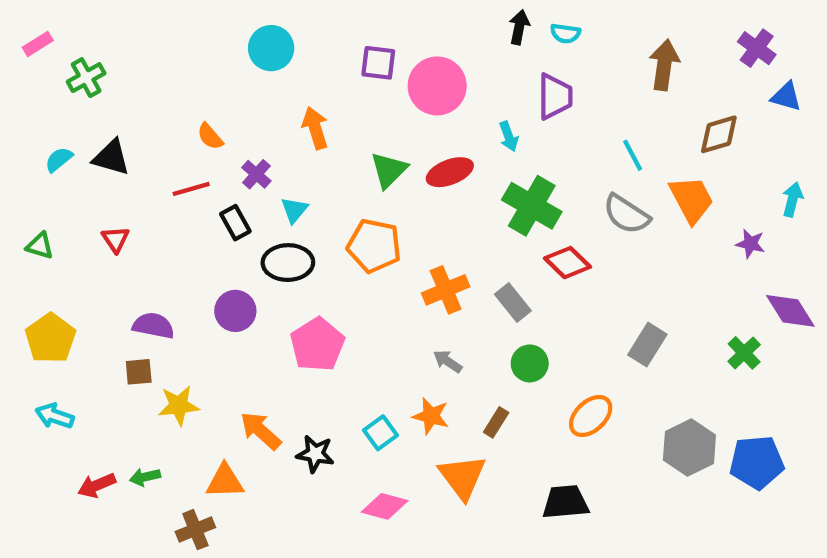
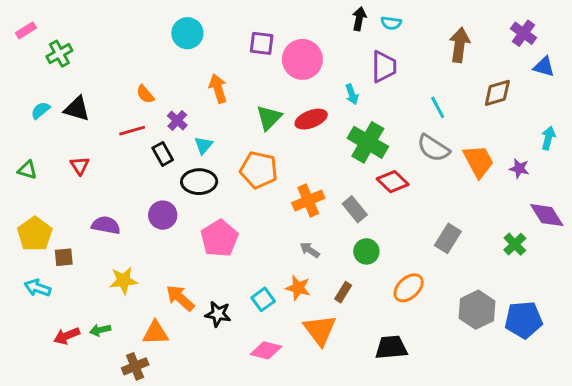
orange trapezoid: (692, 199) -> (478, 161), moved
brown square: (139, 372) -> (64, 257), moved

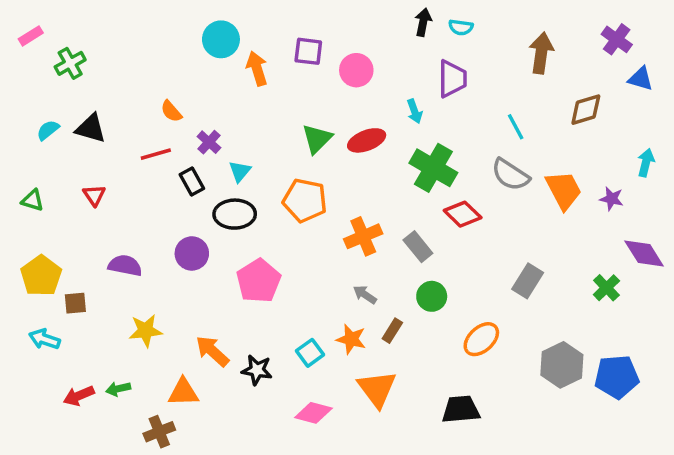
pink circle: (302, 59) -> (356, 70), size x0.7
orange arrow: (218, 88) -> (257, 68), moved
brown rectangle: (343, 292) -> (392, 331), moved

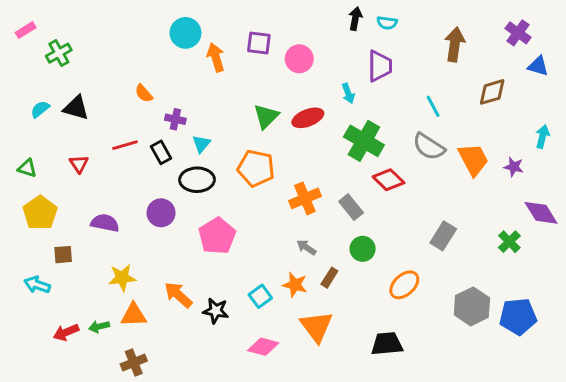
purple cross: (209, 142) -> (175, 119), turned -30
red line: (156, 154) -> (125, 145), moved
yellow pentagon: (41, 276) -> (40, 213), moved
orange triangle: (183, 392) -> (134, 315), moved

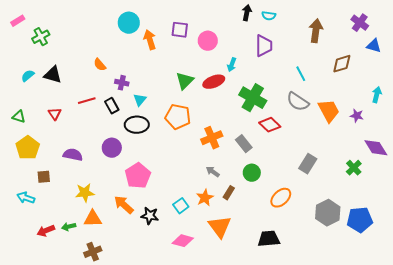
cyan arrow: (348, 93) -> (232, 65), moved, turned 40
pink pentagon: (217, 236) -> (138, 176), moved
orange star: (295, 285) -> (205, 198), turned 30

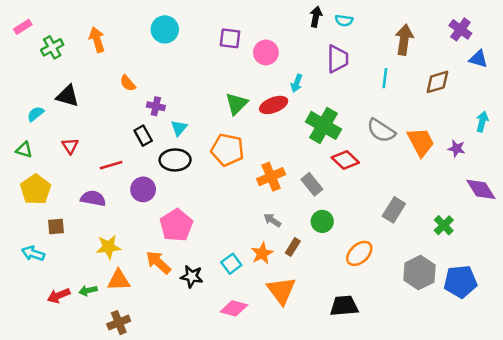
orange arrow: (150, 40) -> (97, 40), moved
cyan line: (301, 74) -> (385, 78), moved, turned 35
cyan semicircle: (28, 76) -> (36, 114), moved
red line: (87, 101) -> (111, 165), moved
green cross: (354, 168) -> (444, 225), moved

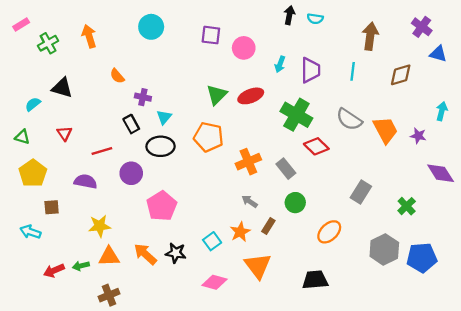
purple trapezoid: (338, 59) -> (310, 70), moved
cyan arrow: (297, 83) -> (280, 64), moved
orange arrow: (158, 262) -> (145, 254), moved

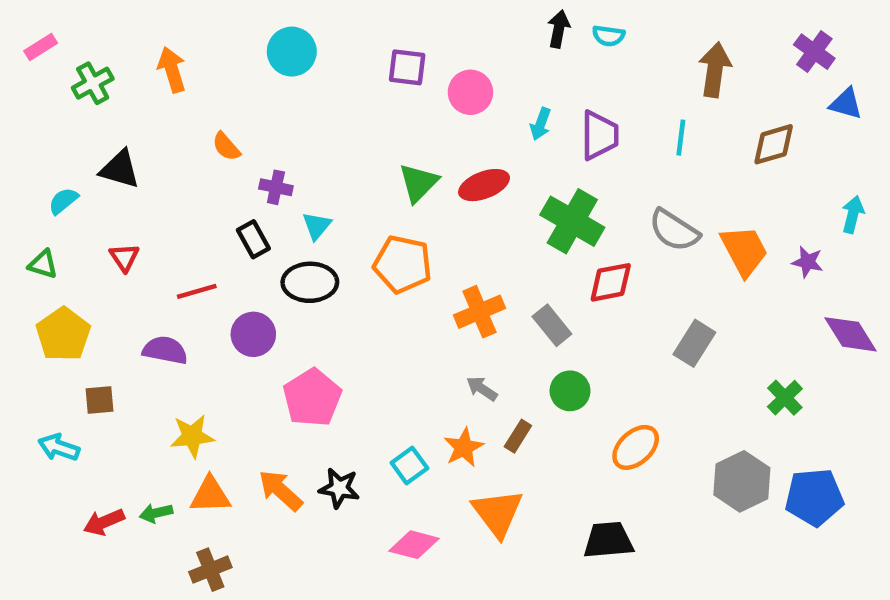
red diamond: (316, 146) -> (611, 282), turned -55
gray rectangle: (361, 192) -> (694, 343), moved

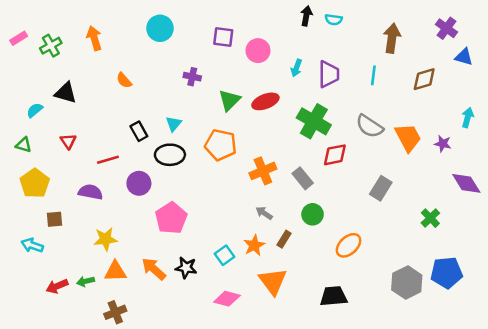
pink rectangle: (41, 47) -> (19, 38), moved
purple cross: (276, 187) -> (192, 77), moved
gray hexagon: (742, 481) -> (407, 283), moved

